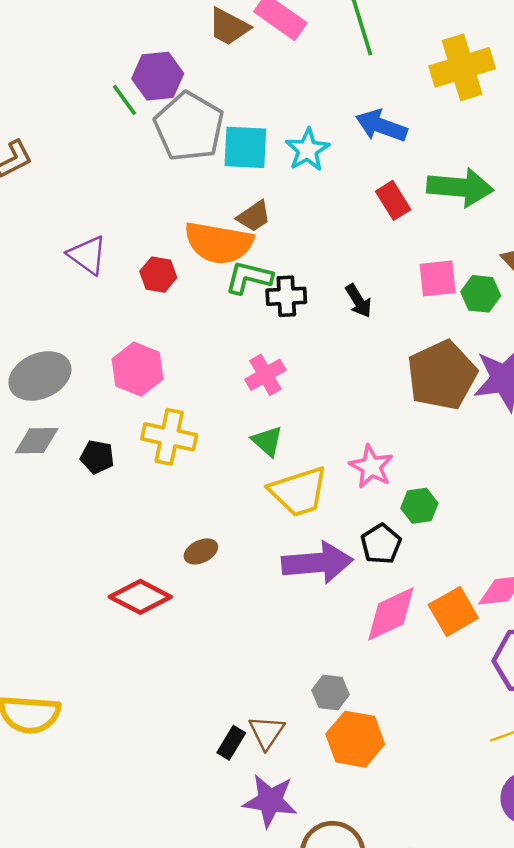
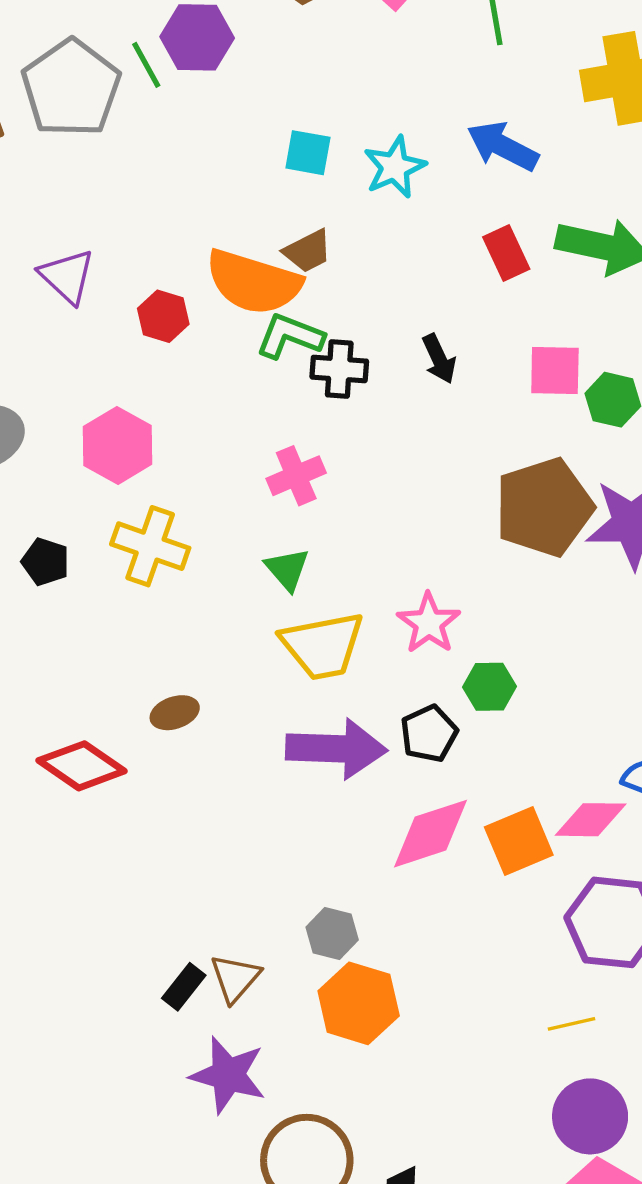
gray pentagon: (189, 127) -> (71, 88), moved
cyan square: (245, 147) -> (308, 153), size x0.7
black arrow: (359, 301) -> (439, 359), moved

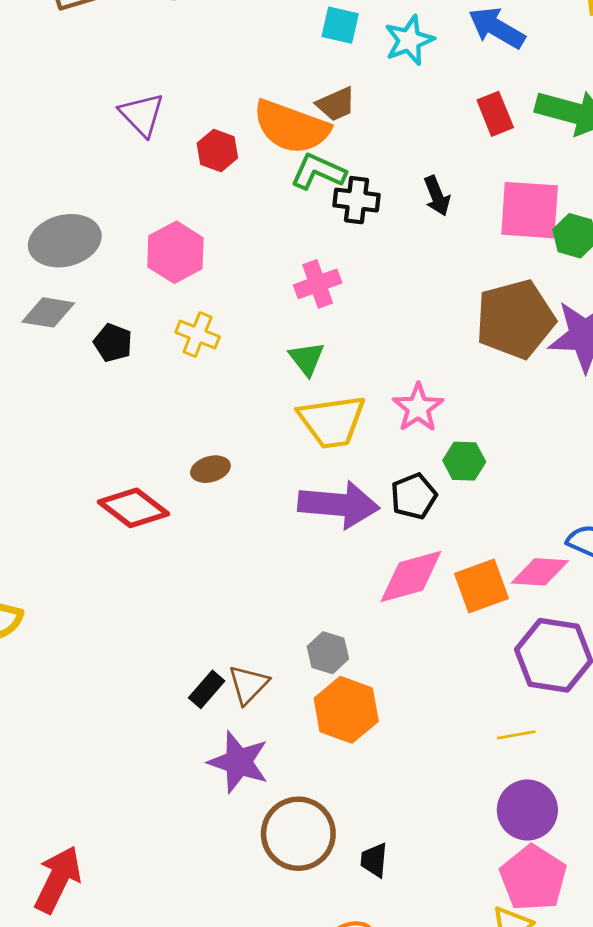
pink square: (555, 371) -> (530, 210), size x1.4
yellow cross: (150, 546) -> (198, 334), size x0.7

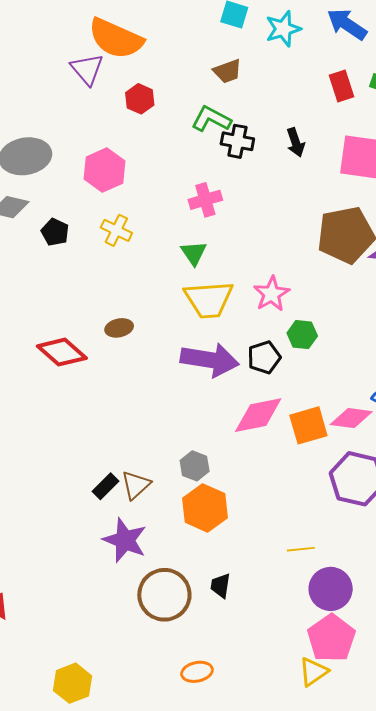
orange semicircle: (291, 127) -> (116, 39), moved
yellow line: (516, 735) -> (301, 549), moved
black trapezoid: (374, 860) -> (220, 586), moved

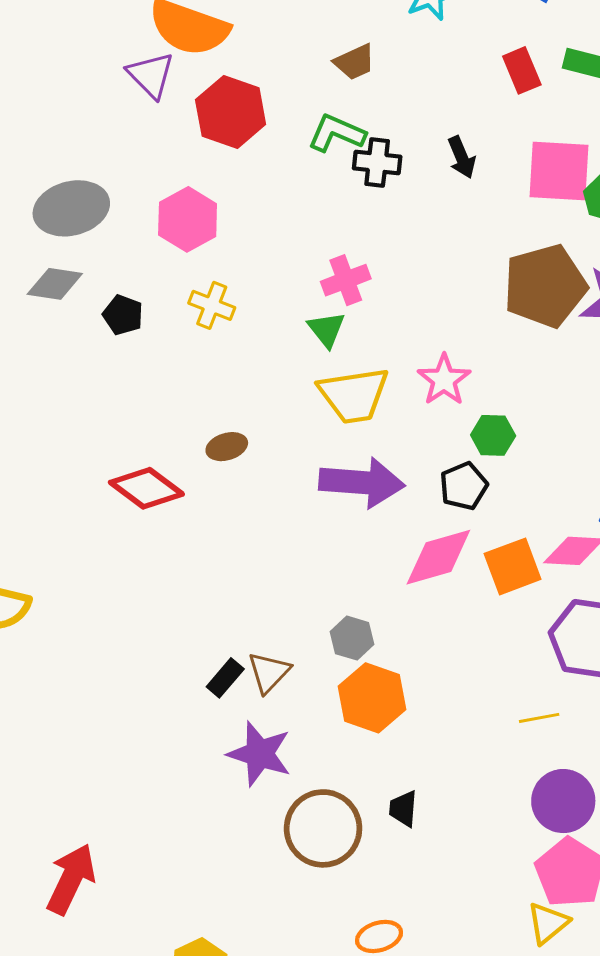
red hexagon: (140, 99) -> (231, 112), size x1.6
pink cross: (205, 200) -> (346, 280), moved
black pentagon: (264, 357) -> (464, 486), moved
yellow line: (301, 549) -> (539, 718), moved

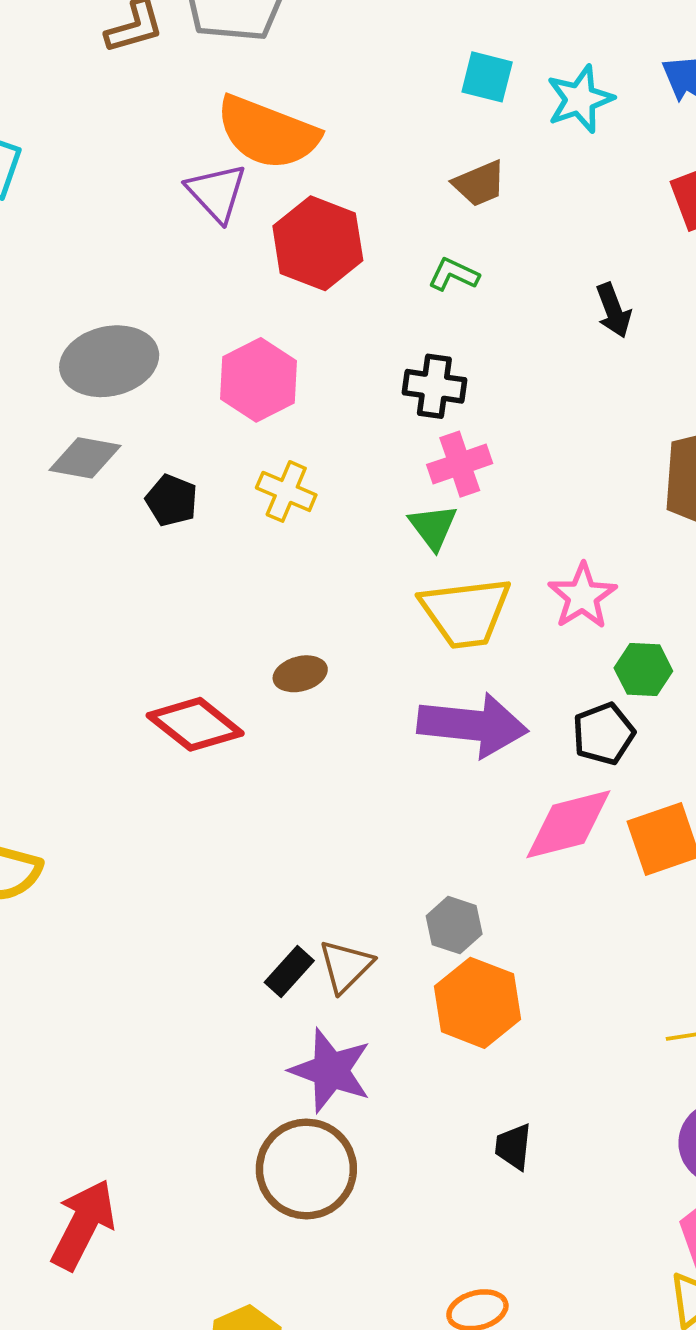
green L-shape: (337, 133) -> (454, 274), size x0.7
black cross: (377, 163) -> (434, 386), moved
brown circle: (323, 828) -> (306, 1169), moved

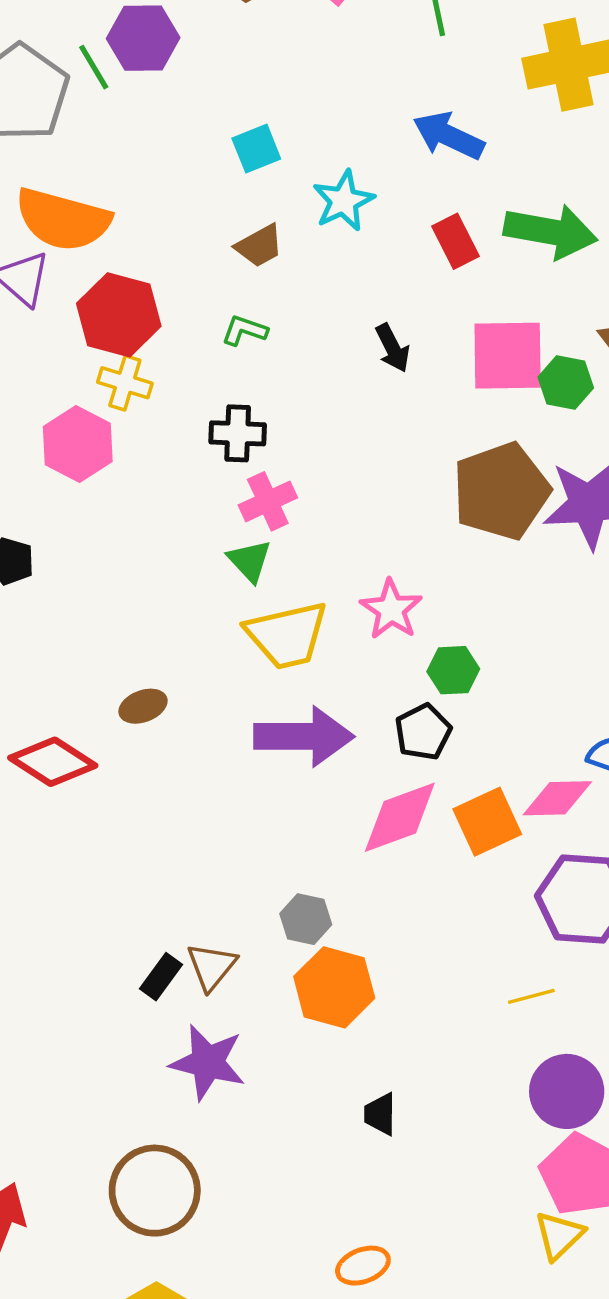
cyan square: (487, 77) -> (256, 149), turned -30
cyan star: (580, 99) -> (343, 201), moved
yellow cross: (286, 491) -> (125, 383), moved
brown circle: (306, 1169) -> (155, 1191), moved

